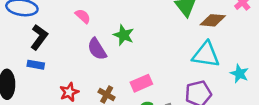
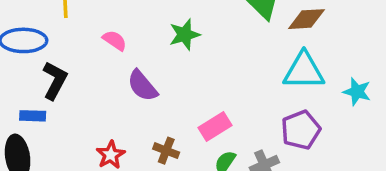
green star: (124, 35) -> (185, 35), moved, turned -30
blue rectangle: (36, 65) -> (33, 116), moved

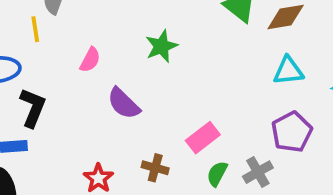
pink semicircle: (115, 40) -> (90, 60), turned 90
cyan triangle: (304, 71) -> (288, 71), size x0.7

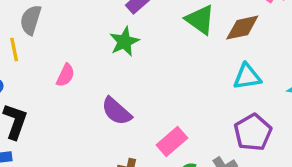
green star: (161, 46) -> (124, 42), moved
purple semicircle: (124, 103) -> (116, 111), moved

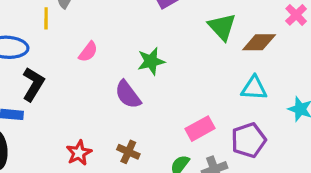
green star: (124, 42) -> (151, 61), moved
pink rectangle: (172, 141) -> (200, 129), moved

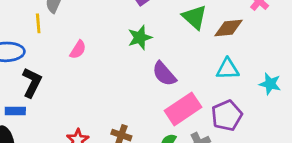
green star: (151, 61) -> (140, 38), moved
purple semicircle: (128, 95) -> (164, 74), moved
pink rectangle: (200, 129) -> (183, 109), size x1.4

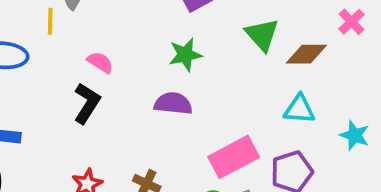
pink semicircle: (78, 50) -> (100, 62), turned -96
purple semicircle: (164, 74) -> (173, 103), moved, turned 132
black L-shape: (32, 83) -> (87, 103), moved

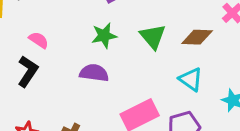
green triangle: (262, 35) -> (153, 37), moved
cyan triangle: (299, 109) -> (191, 79), turned 30

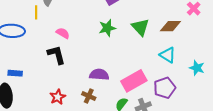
black L-shape: (28, 71) -> (56, 55), turned -45
purple semicircle: (94, 73) -> (99, 75), moved

